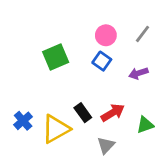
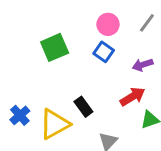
red arrow: (113, 113) -> (133, 97), moved

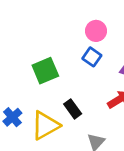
green square: (55, 47) -> (45, 71), moved

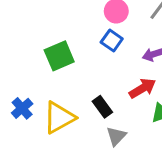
black rectangle: (73, 109) -> (102, 107), moved

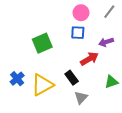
blue square: (112, 40) -> (78, 33), turned -32
red arrow: (143, 88) -> (89, 59), moved

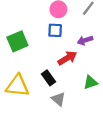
yellow triangle: (42, 85) -> (17, 86), turned 35
gray triangle: (81, 98) -> (58, 99), turned -32

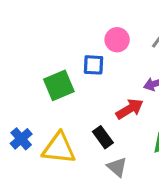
blue square: (55, 30) -> (93, 65), moved

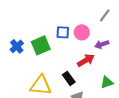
pink circle: (117, 40) -> (82, 32), moved
blue cross: (21, 139) -> (17, 46), moved

